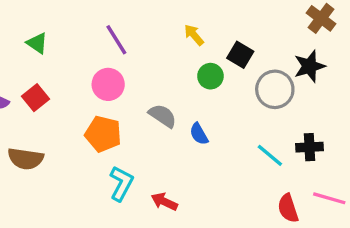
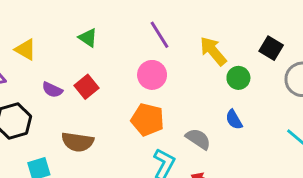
yellow arrow: (194, 35) -> (213, 51), moved, size x1.5
green circle: (210, 76) -> (238, 78), moved
gray semicircle: (163, 116) -> (198, 139), moved

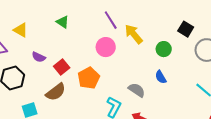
yellow arrow: (213, 51) -> (134, 34), moved
red square: (87, 87) -> (62, 67), moved
orange pentagon: (148, 120) -> (89, 78), moved, turned 30
brown semicircle: (78, 142) -> (56, 92), turned -45

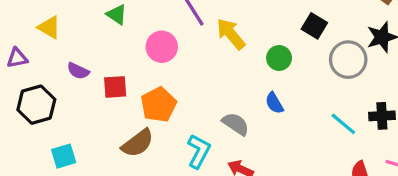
pink circle: (106, 47) -> (162, 47), moved
red square: (62, 67) -> (115, 87), turned 35
brown semicircle: (56, 92) -> (138, 143), moved

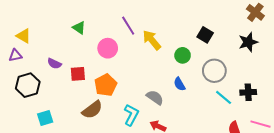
yellow triangle: (49, 27) -> (24, 36), moved
gray circle: (348, 60) -> (214, 71), moved

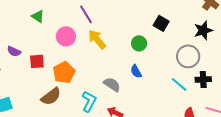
yellow arrow: (152, 40) -> (97, 39), moved
gray circle: (214, 71) -> (188, 56), moved

